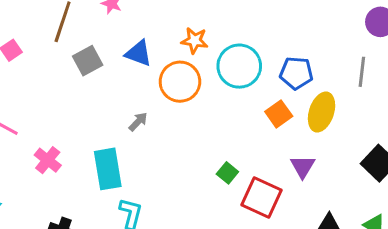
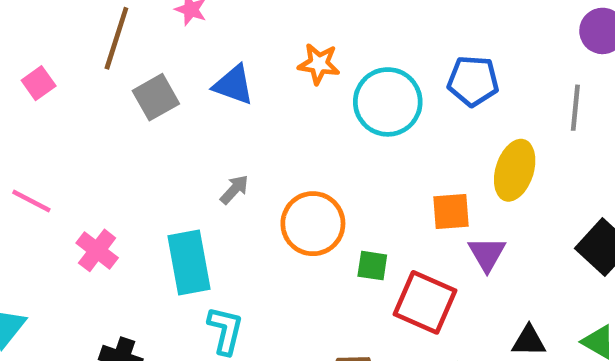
blue pentagon: (296, 73) -> (473, 81), moved
orange circle: (180, 82) -> (313, 224), moved
orange square: (279, 114) -> (451, 212), moved, turned 32
green square: (227, 173) -> (372, 266), turned -30

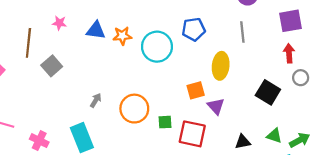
blue triangle: (234, 85) -> (96, 30), moved

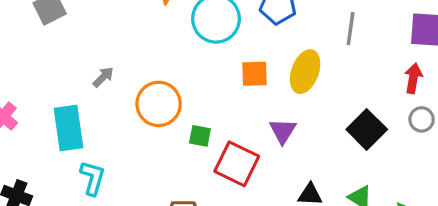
orange square: (196, 90) -> (255, 74), moved

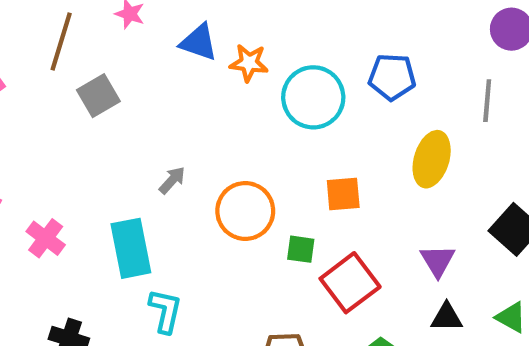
orange square: (255, 74) -> (343, 194), moved
purple triangle: (283, 131) -> (438, 261), moved
red square: (237, 164) -> (350, 283), turned 30

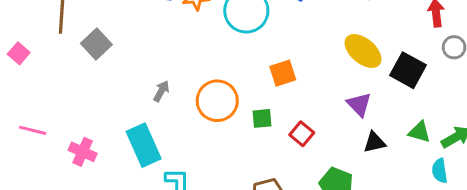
yellow ellipse: (432, 159) -> (363, 51), moved, turned -54
red square: (350, 283) -> (302, 134), size x0.6

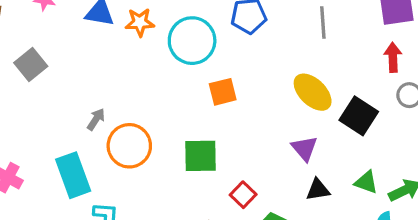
orange square: (283, 73) -> (223, 92), moved
orange circle: (217, 101) -> (129, 146), moved
green square: (262, 118) -> (200, 156), size x1.6
red square: (302, 134) -> (243, 195), moved

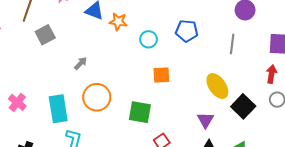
cyan circle: (192, 41) -> (149, 39), size x0.6
gray arrow: (96, 119) -> (81, 63), moved

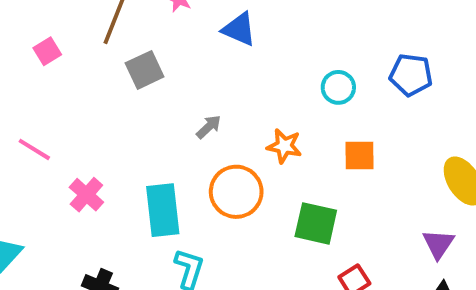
orange star: (118, 22) -> (284, 146), moved

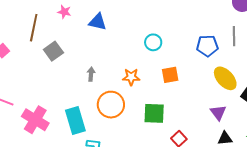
blue pentagon: (411, 75) -> (207, 46), moved
gray arrow: (209, 127) -> (91, 74), turned -32
pink cross: (86, 195) -> (35, 120), size x1.5

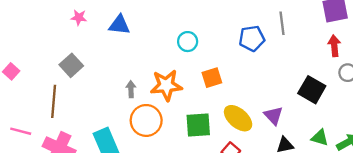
brown line: (34, 28) -> (54, 101), moved
gray arrow: (91, 74) -> (131, 89), moved
orange star: (131, 77) -> (166, 85), size x1.5
yellow ellipse: (225, 78) -> (238, 118), moved

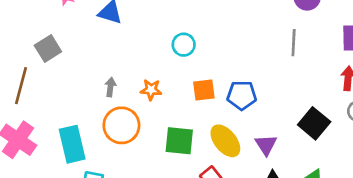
blue pentagon: (252, 38) -> (242, 95), moved
orange star: (166, 85) -> (151, 90), size x0.6

